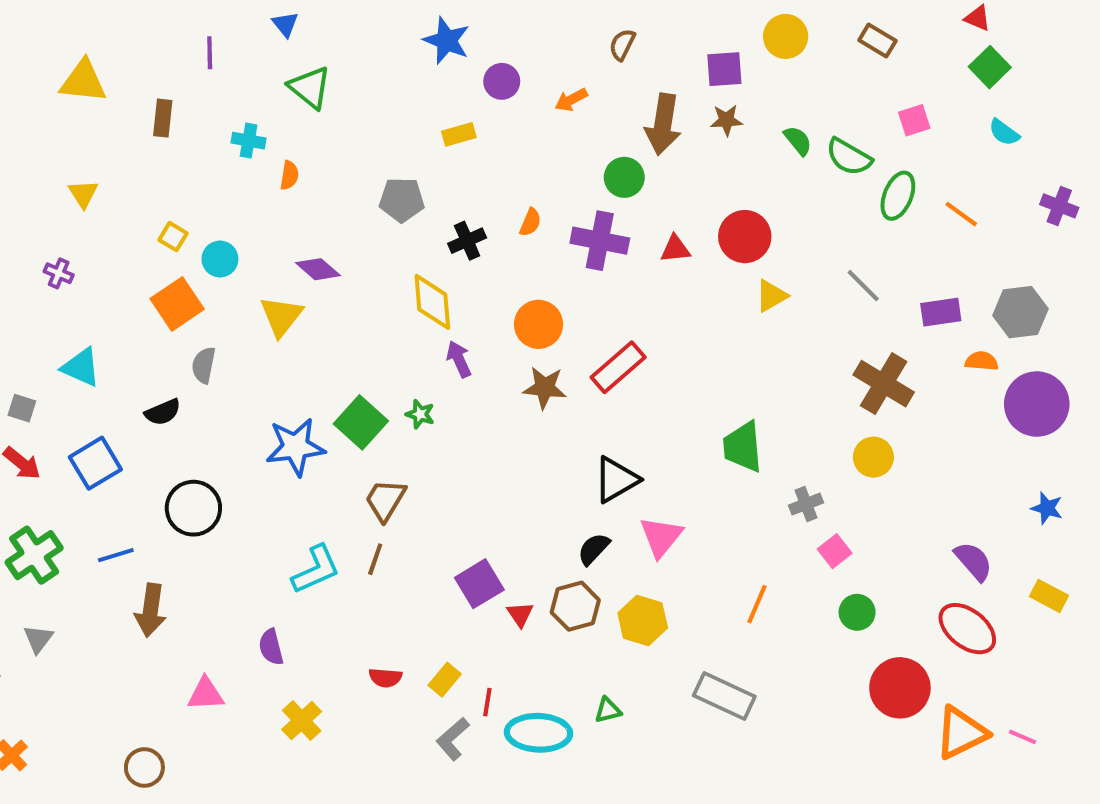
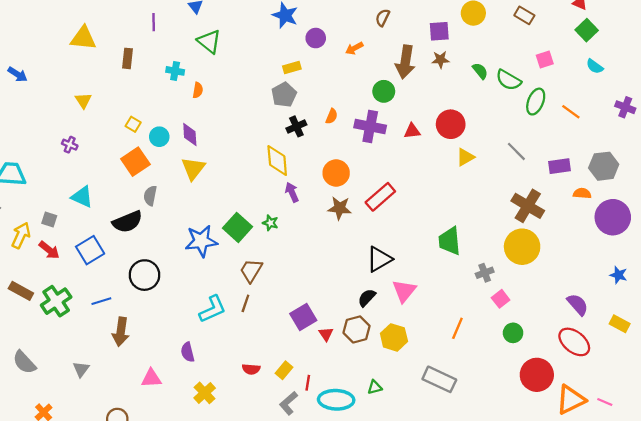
gray pentagon: (402, 200) -> (284, 95), moved, turned -30
purple diamond: (318, 269) -> (190, 134), moved, turned 45
black semicircle: (163, 412) -> (127, 222), size x1.5
yellow circle: (873, 457) -> (522, 247), size x1.6
gray triangle: (38, 639) -> (81, 369), moved

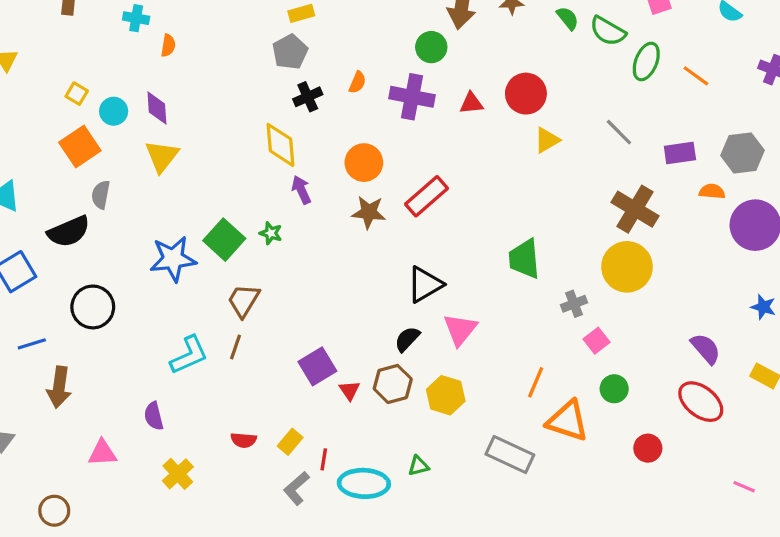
red circle: (537, 375) -> (648, 448), size x0.6
orange triangle: (571, 400) -> (568, 421), moved, turned 44

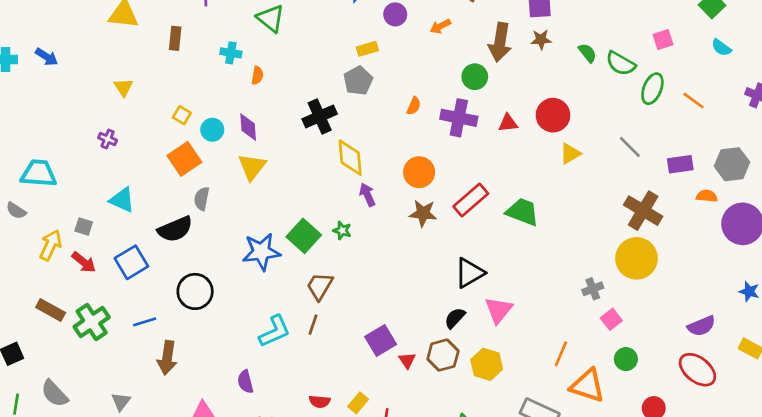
black cross: (308, 97) -> (320, 116), moved, size x1.4
green trapezoid: (524, 259) -> (522, 212), moved, turned 116
purple semicircle: (706, 349) -> (701, 326), turned 108

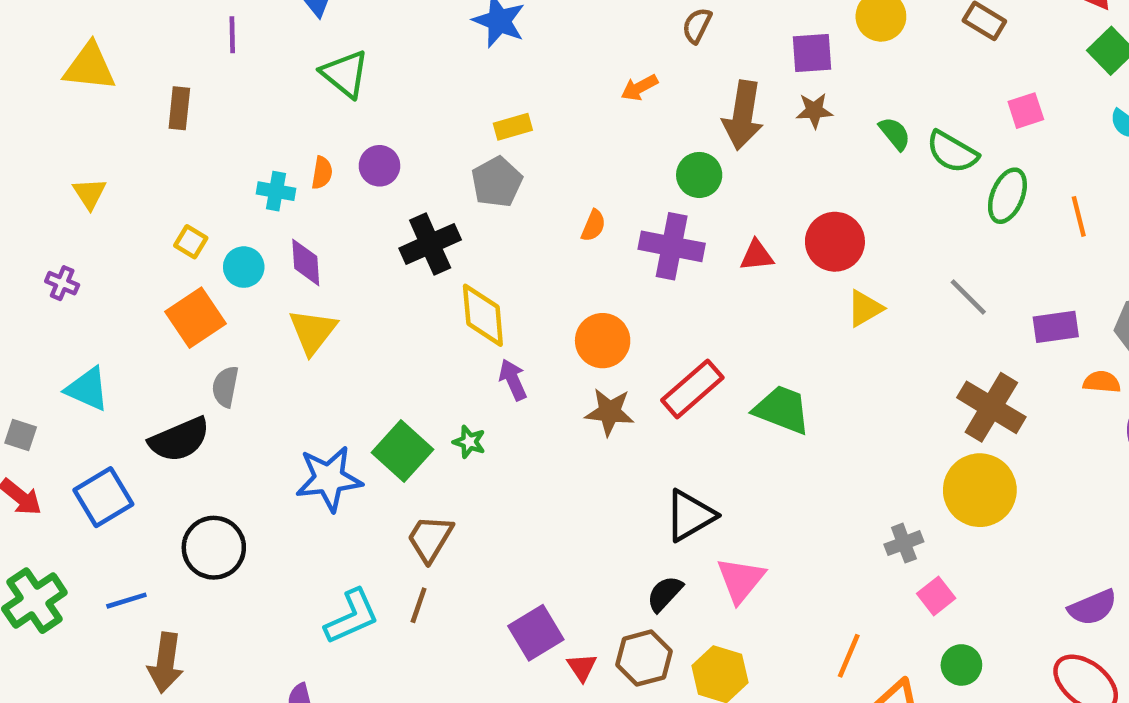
purple circle: (395, 14) -> (379, 166), moved
cyan cross: (231, 53) -> (276, 191), moved
orange line: (694, 101) -> (1079, 216), turned 40

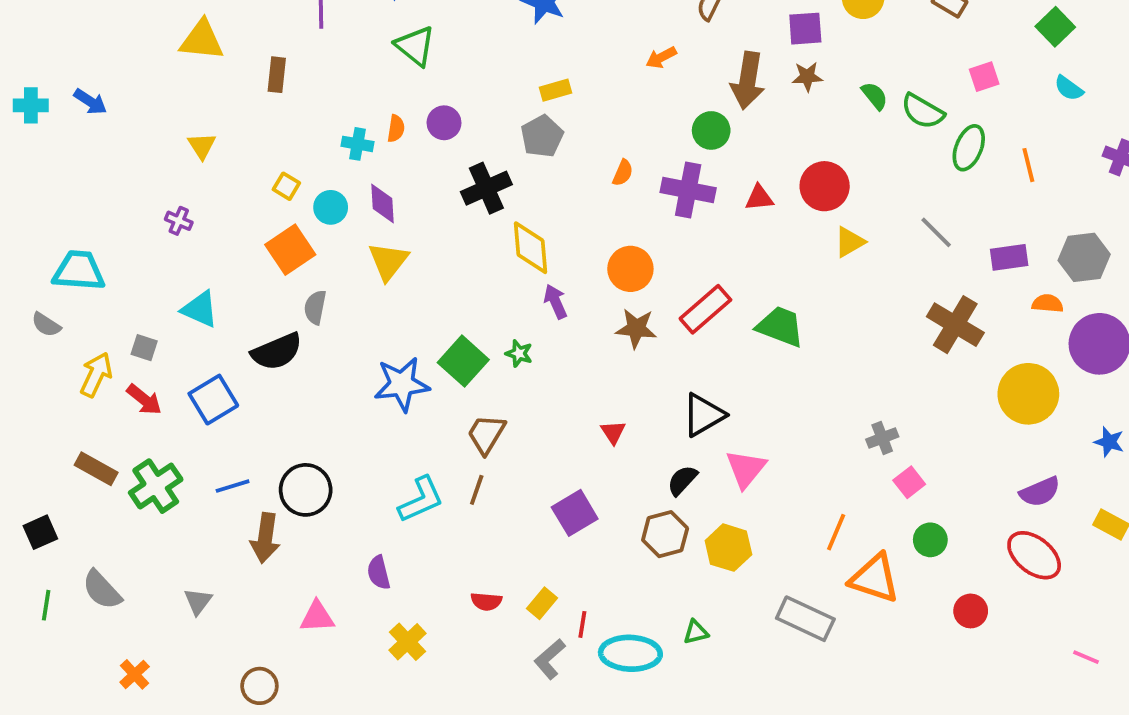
yellow circle: (980, 490) -> (1028, 394), moved
black circle: (214, 548) -> (306, 490), moved
red triangle: (582, 667) -> (613, 432), moved

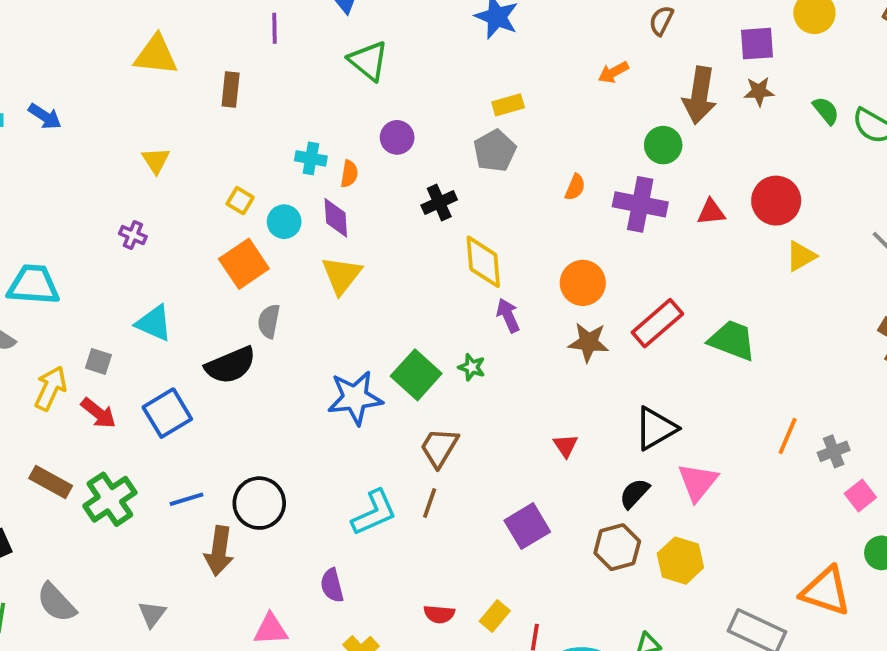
orange semicircle: (396, 129) -> (349, 174), moved
black cross: (486, 188) -> (439, 202), size x0.7
orange line: (836, 532) -> (788, 436), moved

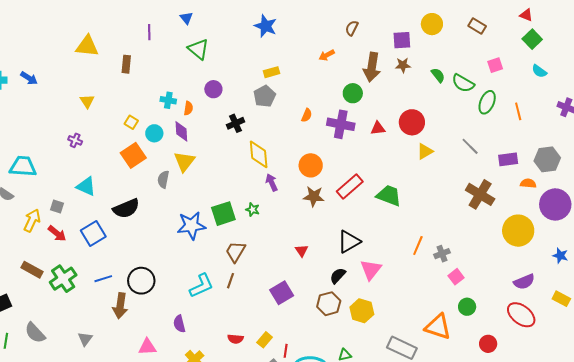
gray semicircle: (269, 321) -> (163, 179), moved
green square: (416, 375) -> (223, 214), turned 30

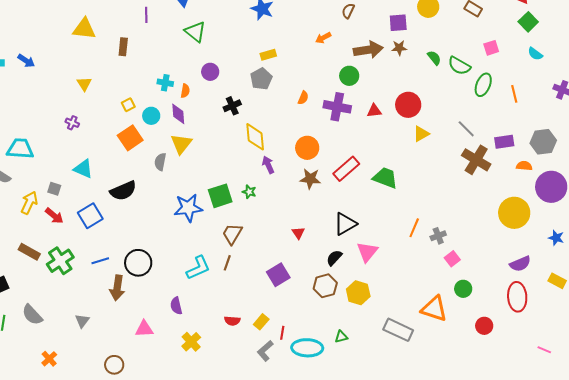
brown arrow: (372, 67) -> (368, 50), turned -108
yellow square: (131, 122) -> (128, 105), turned 32
brown cross: (480, 194) -> (476, 160), moved
red ellipse: (521, 315) -> (517, 297), turned 48

